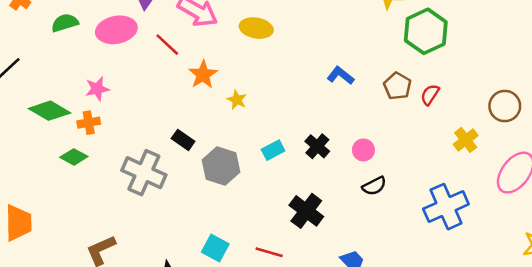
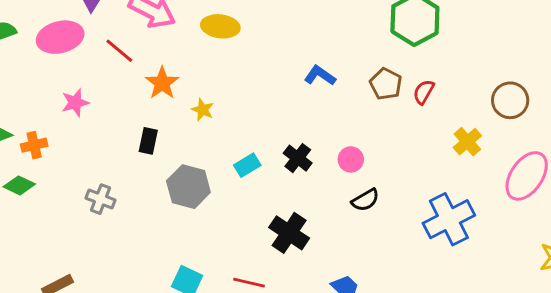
pink star: (97, 89) -> (75, 103), moved
black rectangle: (183, 140) -> (148, 141), moved, turned 70
gray cross: (144, 173) -> (101, 199), size x0.6

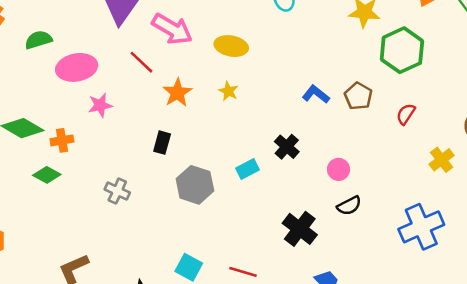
pink ellipse: (60, 37) -> (77, 67), moved
brown pentagon: (386, 84) -> (358, 96), moved
yellow star: (203, 110) -> (228, 91), moved
black cross: (298, 158) -> (287, 147), moved
black cross: (289, 233) -> (300, 229), moved

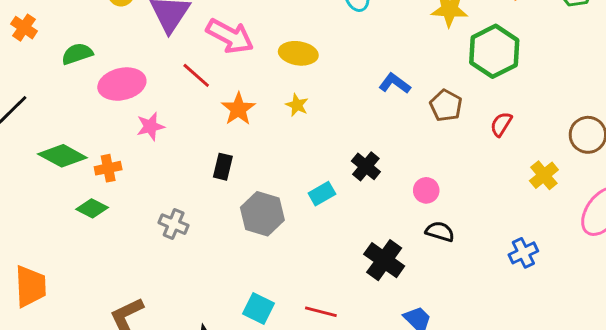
blue L-shape: (316, 94) -> (395, 83), moved
black semicircle: (349, 206) -> (440, 232), turned -135
blue cross: (421, 227) -> (523, 253), size x0.6

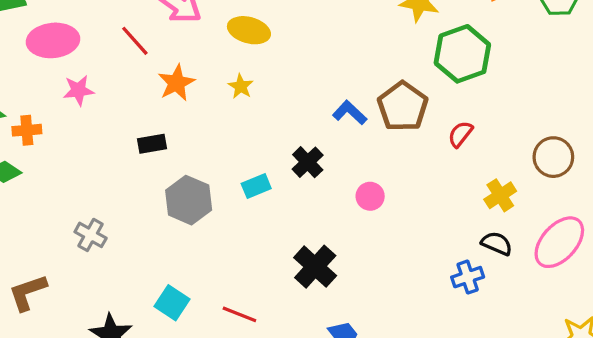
blue L-shape: (395, 83) -> (350, 113), moved
brown pentagon: (446, 106) -> (403, 106), size x1.4
black rectangle: (223, 167) -> (152, 144), turned 60
gray cross: (174, 224) -> (91, 235), moved
black semicircle: (440, 232) -> (497, 243), moved

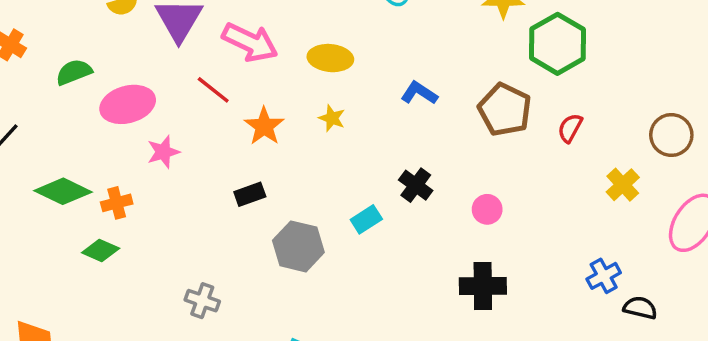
blue L-shape: (350, 113) -> (419, 93), moved
black semicircle: (497, 243) -> (640, 308), moved
black cross: (315, 267) -> (483, 286), moved, turned -33

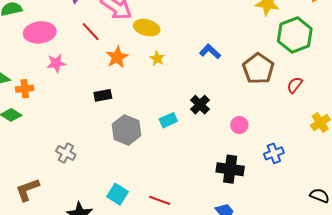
yellow ellipse: (330, 58) -> (147, 28), moved
blue cross: (604, 276) -> (274, 153), moved

